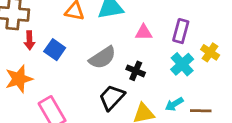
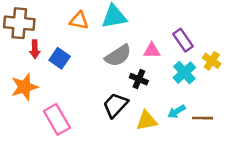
purple rectangle: (181, 31) -> (183, 40), turned -50
pink triangle: (144, 32) -> (152, 50), moved
gray semicircle: (102, 58) -> (118, 56), moved

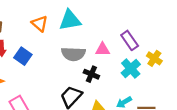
orange triangle: (79, 21) -> (40, 24), turned 30
gray semicircle: (118, 56) -> (73, 54), turned 35

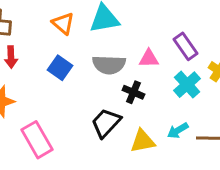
blue square: (23, 56) -> (60, 68), moved

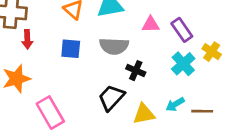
pink triangle: (149, 59) -> (151, 24), moved
blue square: (60, 68) -> (71, 49), turned -30

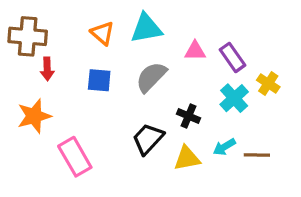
gray semicircle: (114, 46) -> (151, 77), turned 132
black cross: (136, 71) -> (189, 116), moved

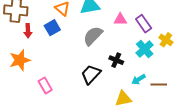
blue square: (99, 80) -> (52, 28), moved, turned -35
pink rectangle: (75, 157) -> (45, 85), size x0.7
yellow triangle: (187, 158) -> (123, 99), moved

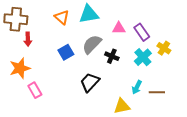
blue square: (52, 28) -> (66, 52), moved
black cross: (116, 60) -> (112, 56), moved
cyan arrow: (139, 79) -> (137, 87), turned -32
pink rectangle: (45, 85) -> (35, 90), moved

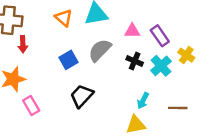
black cross: (112, 56) -> (135, 61), moved
black trapezoid: (90, 82) -> (82, 96), moved
cyan arrow: (137, 87) -> (143, 101), moved

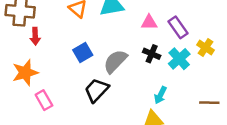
gray semicircle: (100, 50) -> (115, 61), moved
brown line: (178, 108) -> (209, 103), moved

